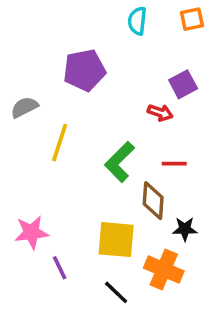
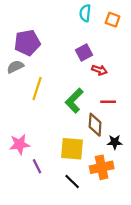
orange square: (192, 19) -> (113, 20), moved, turned 32
purple pentagon: (84, 70) -> (27, 43), moved
purple square: (183, 84) -> (84, 52), moved
orange cross: (164, 269) -> (102, 167), turned -35

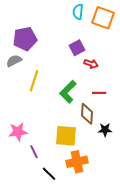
orange square: (113, 20) -> (103, 18), size x1.6
orange cross: (102, 167) -> (77, 162), moved
black line: (72, 182) -> (49, 174), moved

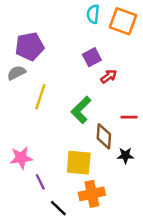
red arrow: (91, 64) -> (109, 76), turned -56
red line: (99, 93) -> (129, 117), moved

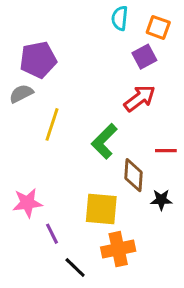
orange square: (123, 21) -> (158, 27), size x0.7
purple square: (92, 57) -> (144, 57), moved
red arrow: (109, 76) -> (140, 98), size x1.5

